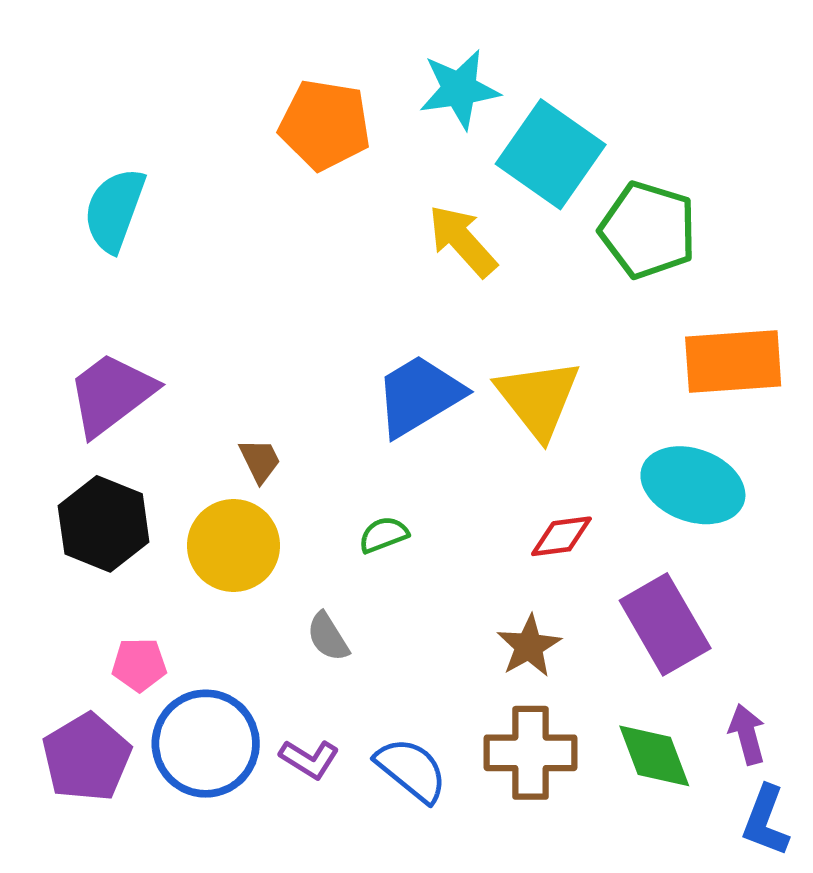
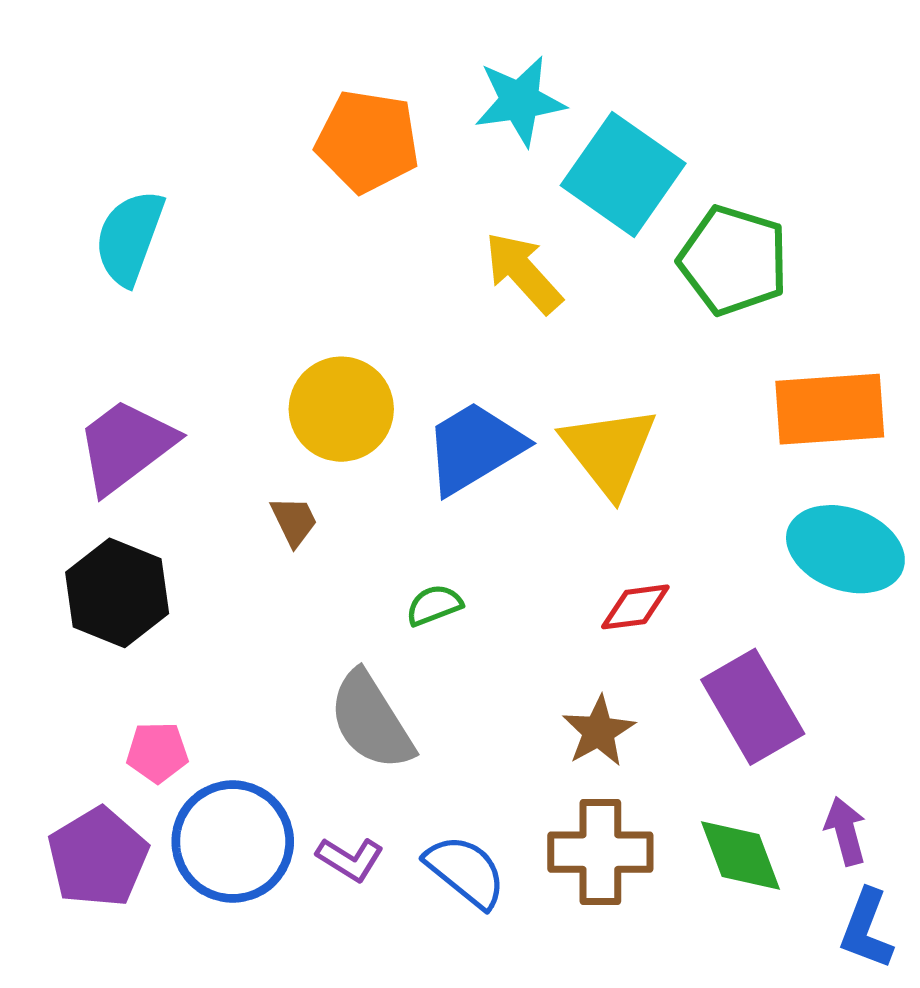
cyan ellipse: (693, 485) -> (845, 549), moved
yellow circle: (234, 546) -> (341, 409), moved
gray semicircle: (328, 637) -> (371, 721), size x1.8

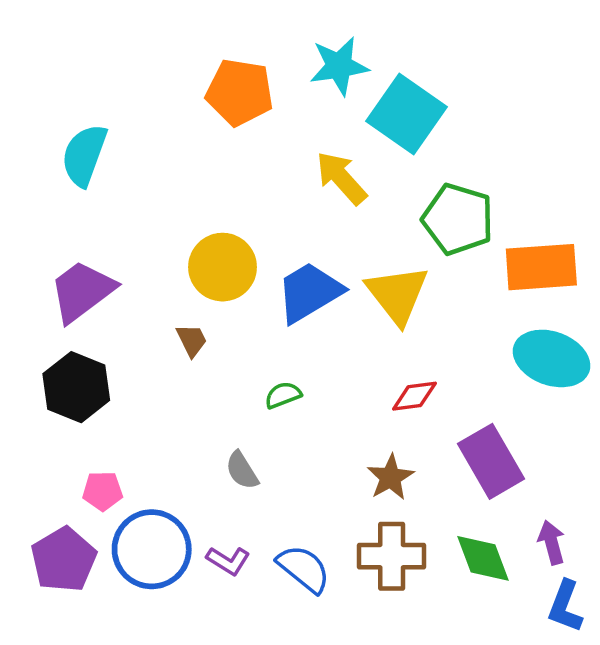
green pentagon: (733, 260) -> (458, 219), moved
gray semicircle: (371, 721) -> (242, 470), size x0.6

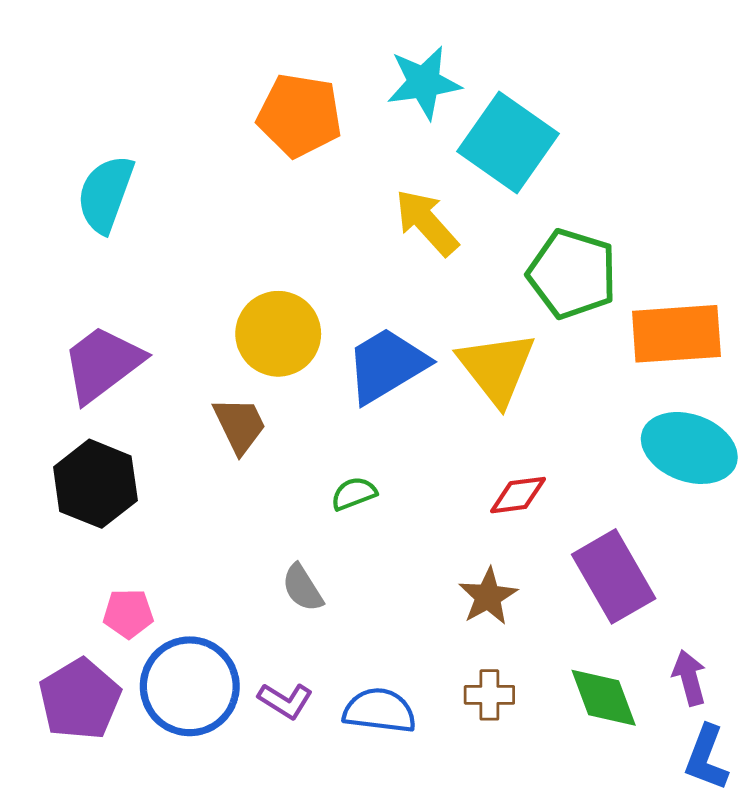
brown trapezoid: (192, 340) -> (240, 425), size x1.4
brown cross: (392, 556) -> (489, 695), size x0.6
blue semicircle: (304, 569) -> (380, 711), turned -32

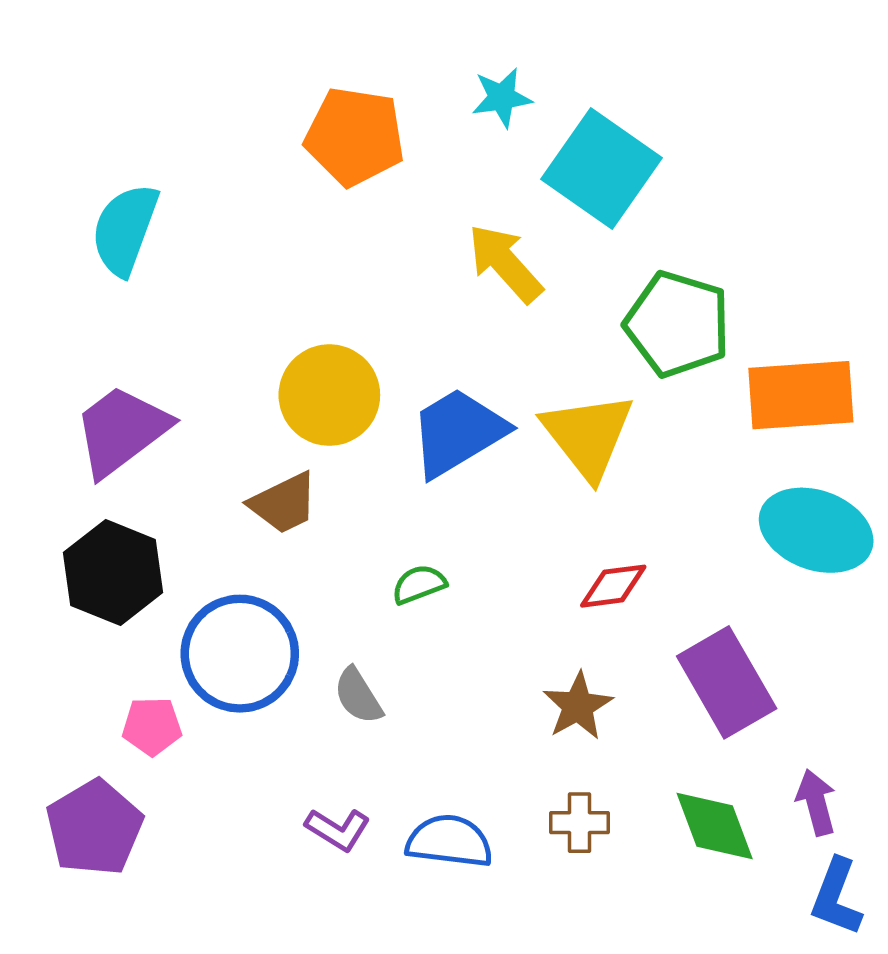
cyan star: (424, 83) -> (502, 98), size x0.7
brown trapezoid: (240, 425) -> (284, 503), turned 90
blue circle: (190, 686) -> (240, 654), moved

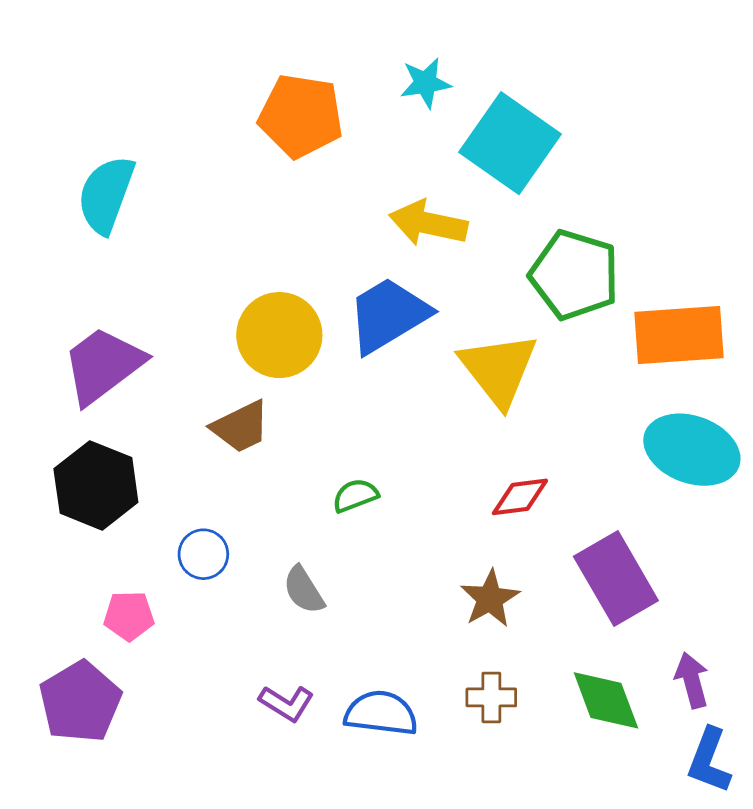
yellow arrow: (505, 263) -> (428, 223), turned -36
blue trapezoid: (458, 432) -> (388, 315), moved
blue circle: (240, 654) -> (203, 554), size x0.5

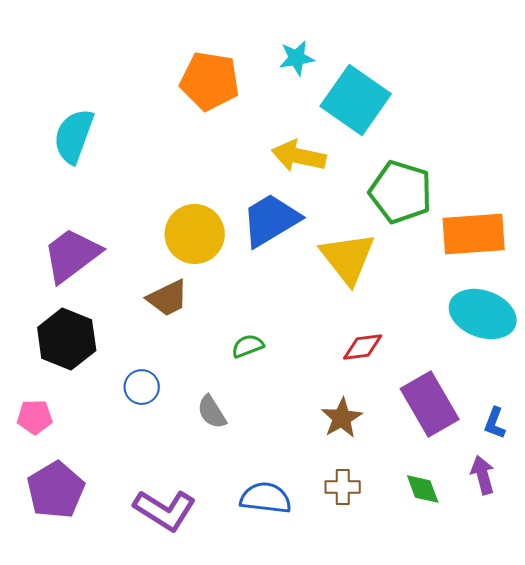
pink pentagon: (129, 616) -> (35, 417), moved
green diamond: (606, 700) -> (423, 489), size x0.7
purple L-shape: (286, 703) -> (165, 510), moved, size x1.6
blue L-shape: (709, 760) -> (495, 423), moved, size x0.7

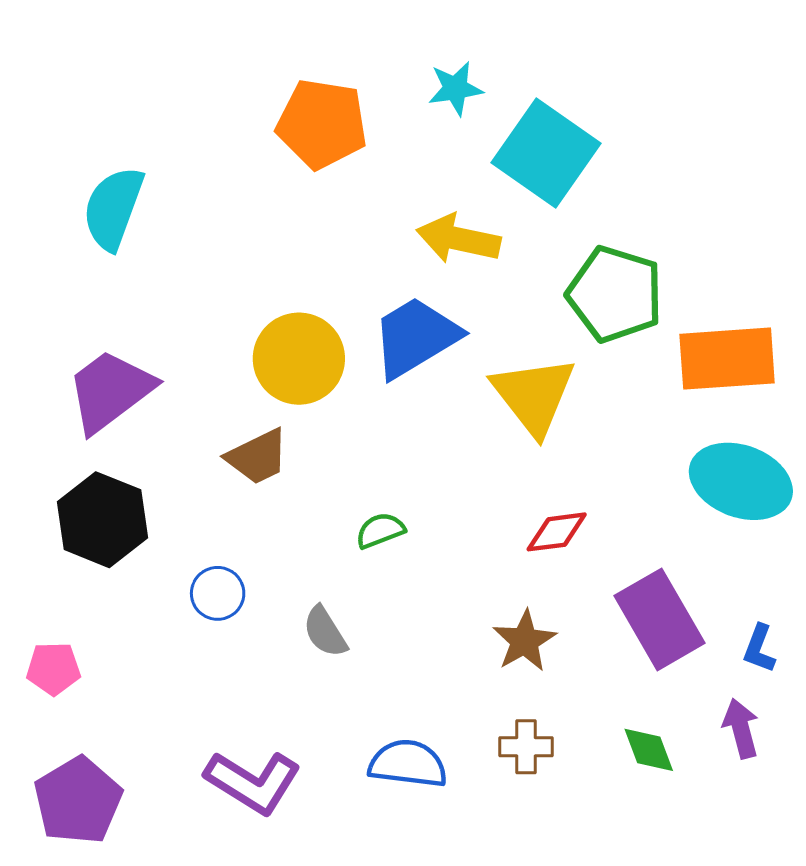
pink pentagon: (35, 417) -> (53, 669), moved
purple pentagon: (56, 490) -> (78, 801), moved

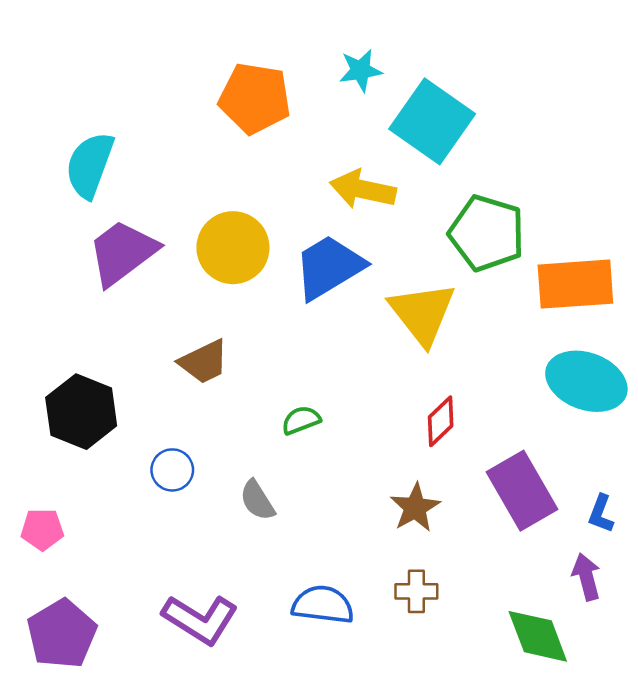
yellow circle: (299, 359) -> (233, 248), moved
purple trapezoid: (110, 391) -> (122, 253), moved
red diamond: (557, 532) -> (441, 421), turned -36
green diamond: (649, 750) -> (538, 636), moved, size x1.5

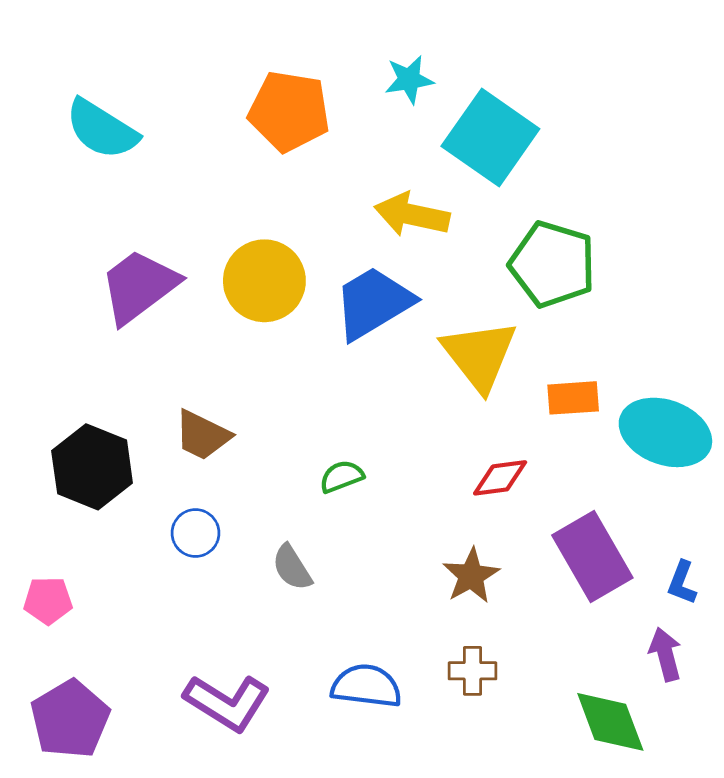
cyan semicircle: (90, 165) -> (102, 129), moved, turned -78
orange rectangle: (575, 284) -> (573, 398), moved, size x0.6
brown trapezoid: (204, 362) -> (202, 435), moved, turned 52
red diamond: (441, 421) -> (500, 478), turned 36

